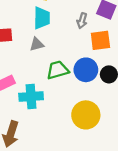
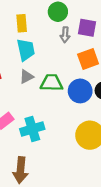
gray arrow: (82, 21) -> (65, 35), moved
green trapezoid: (58, 70) -> (52, 83), moved, turned 30

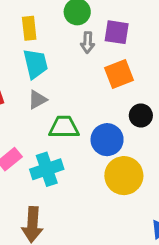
green trapezoid: (52, 83) -> (64, 127), moved
blue circle: (80, 91) -> (107, 140), moved

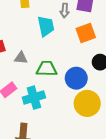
cyan trapezoid: (35, 64) -> (46, 26), moved
gray triangle: (37, 100) -> (21, 58), moved, turned 32

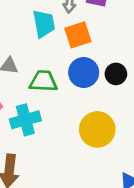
orange square: (86, 33) -> (78, 35), moved
blue circle: (76, 78) -> (84, 72), moved

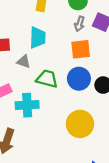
cyan trapezoid: (44, 24) -> (38, 38), moved

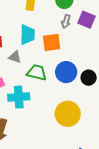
orange square: (81, 49) -> (52, 42), moved

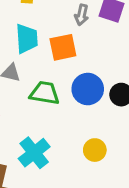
cyan cross: (19, 97) -> (34, 153), moved, turned -30
yellow circle: (68, 114) -> (95, 150), size x0.6

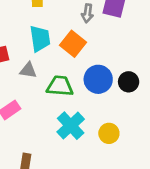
orange square: (63, 47) -> (73, 44), turned -35
cyan cross: (34, 153) -> (71, 126), moved

